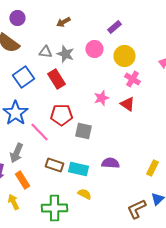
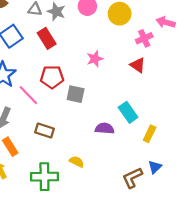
pink cross: (132, 79) -> (144, 38), moved, turned 35
red triangle: (127, 104) -> (138, 65), moved
cyan rectangle: (78, 169) -> (128, 112), moved, turned 42

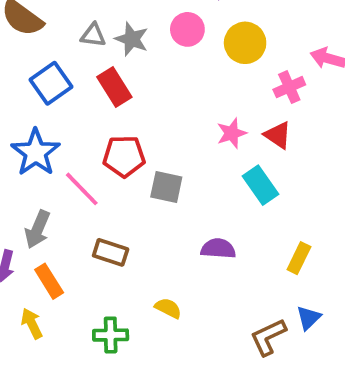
pink star: (95, 59) -> (232, 133), moved
cyan rectangle: (128, 112) -> (260, 185), moved
green cross: (44, 177) -> (111, 335), size x0.7

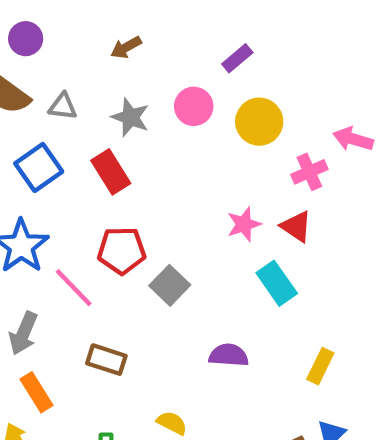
gray triangle: (93, 35) -> (63, 106), moved
gray square: (166, 187) -> (170, 285), turned 32

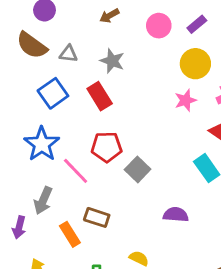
purple rectangle: (237, 58) -> (197, 24), moved
pink circle: (194, 106) -> (159, 26), moved
pink star: (244, 224) -> (186, 100), moved
orange rectangle: (37, 392) -> (70, 234), moved

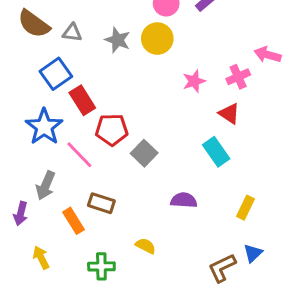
yellow circle: (195, 64) -> (157, 39), moved
red rectangle: (100, 96) -> (82, 100), moved

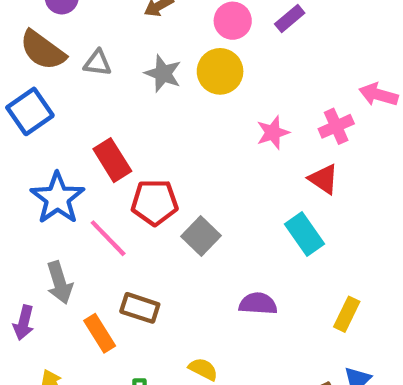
blue square: (56, 74) -> (30, 111), moved
gray arrow: (46, 186) -> (60, 283), turned -40

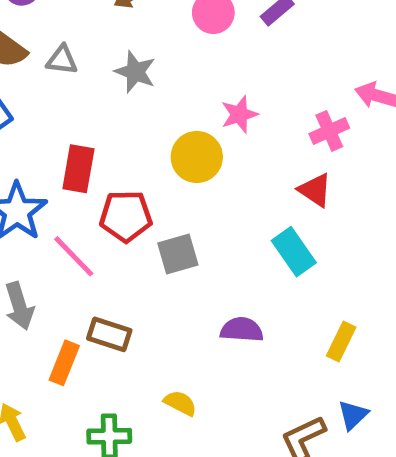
yellow circle: (220, 71) -> (197, 157), moved
pink star: (273, 133) -> (239, 114), moved
red rectangle: (112, 160) -> (78, 169), turned 42
gray square: (201, 236) -> (178, 254), turned 30
orange rectangle: (100, 333) -> (64, 363), turned 54

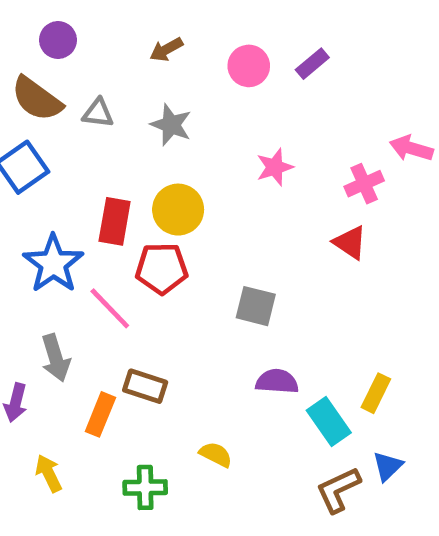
yellow circle: (197, 157) -> (178, 210), moved
cyan rectangle: (294, 252) -> (329, 421), moved
gray square: (178, 254) -> (256, 306), moved, turned 30

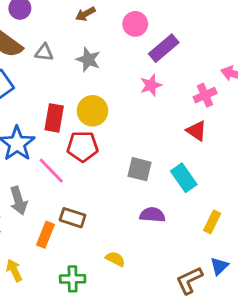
purple rectangle: (312, 64) -> (164, 48), moved, size x1.5
cyan rectangle: (329, 421) -> (184, 178), moved

